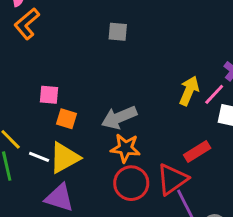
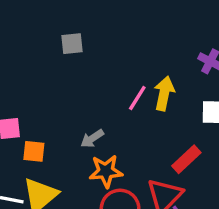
pink line: (214, 94) -> (137, 98), moved
gray arrow: (119, 117) -> (92, 139), size x0.6

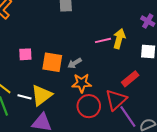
pink line: (137, 98) -> (103, 40), turned 42
orange square: (34, 151) -> (52, 62), moved, size x1.5

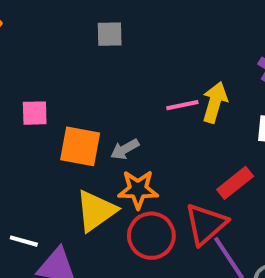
pink square: (25, 54) -> (35, 113), moved
yellow triangle: (42, 95) -> (96, 211), moved
white line: (24, 97) -> (24, 241), moved

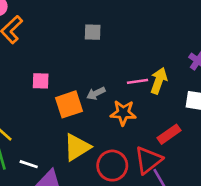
orange square: (80, 146) -> (69, 104), turned -32
gray arrow: (125, 149) -> (96, 93), moved
orange star: (138, 189) -> (123, 113), moved

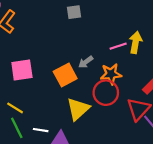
pink square: (41, 81) -> (22, 70), moved, size x1.5
red circle: (112, 166) -> (106, 93), moved

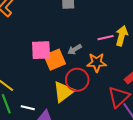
pink square: (22, 70) -> (41, 50), moved
red circle: (106, 93) -> (77, 80), moved

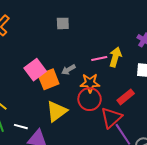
pink square: (41, 50) -> (35, 70), turned -35
red circle: (77, 80) -> (90, 99), moved

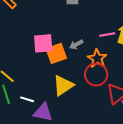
pink square: (35, 70) -> (43, 43), turned 30
orange star: (90, 83) -> (97, 59), turned 30

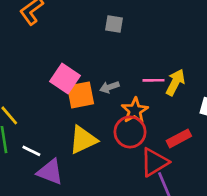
pink square: (43, 43) -> (65, 79), turned 30

